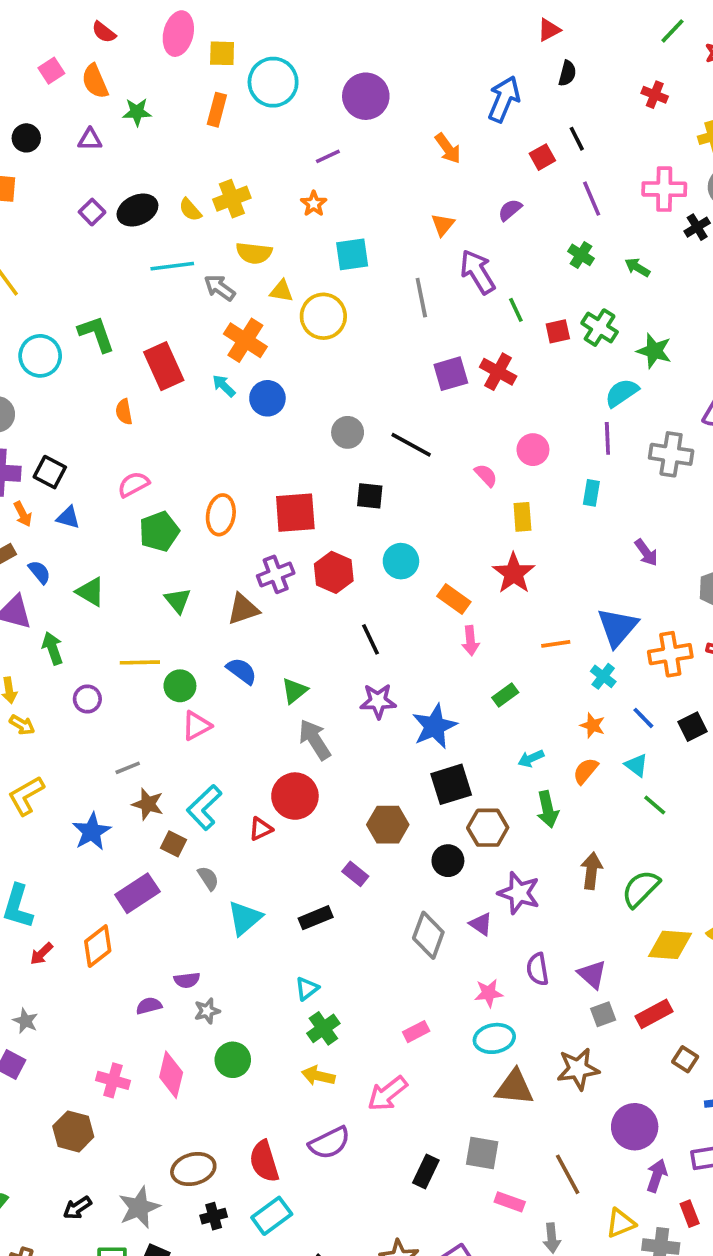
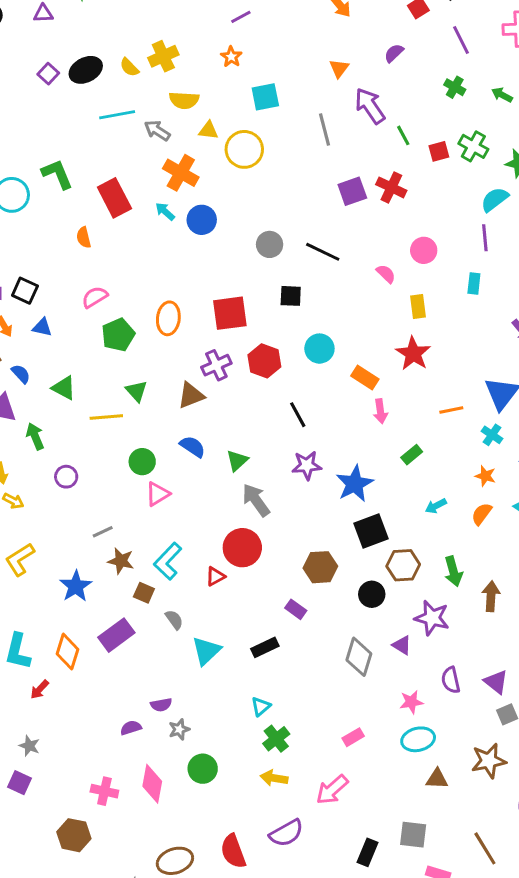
yellow line: (140, 662) -> (106, 417), moved
green arrow: (548, 809) -> (453, 571), moved
orange diamond: (98, 946) -> (68, 652), moved, turned -32
brown triangle: (515, 1087) -> (437, 779), size x0.7

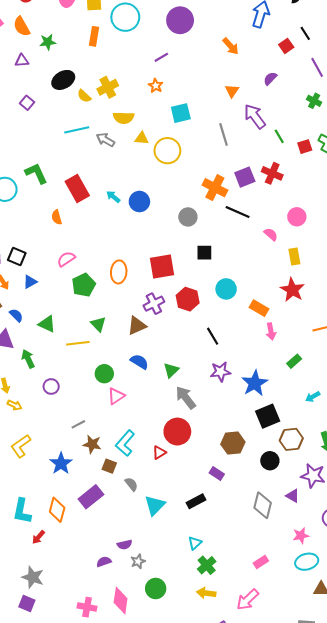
black ellipse: (86, 70) -> (63, 80), moved
orange cross: (181, 173) -> (215, 188), moved
black line: (323, 252) -> (238, 212), moved
blue triangle: (42, 327) -> (30, 282), turned -40
gray star: (29, 746) -> (33, 577), size x1.5

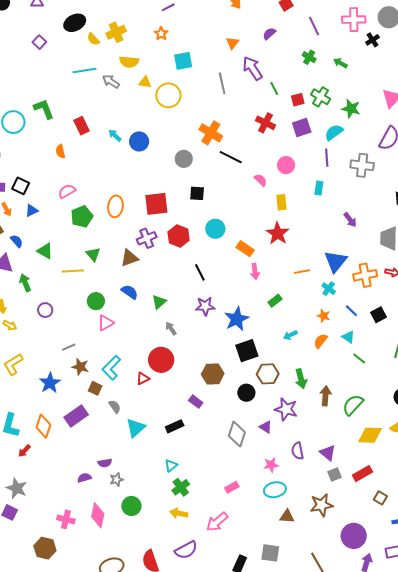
purple square: (245, 177) -> (302, 128), moved
red rectangle: (77, 189) -> (81, 126), size x0.7
gray arrow: (186, 398) -> (171, 328), size x0.6

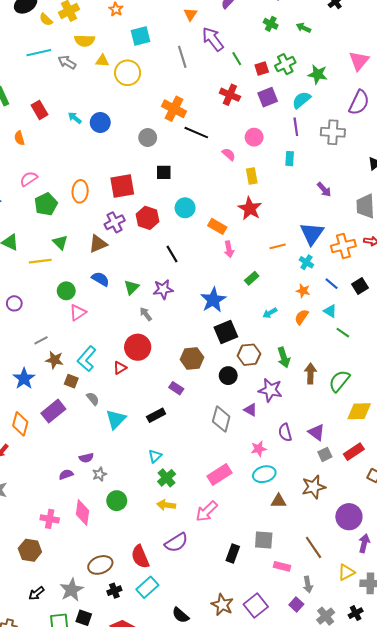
green cross: (321, 97) -> (285, 64), turned 36
purple star: (205, 306) -> (163, 289), moved
pink rectangle: (232, 487) -> (219, 475), size x1.6

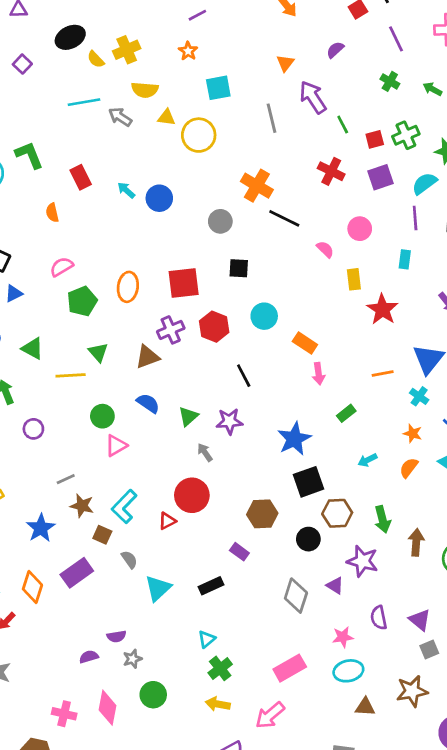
red star: (250, 209) -> (382, 309), moved

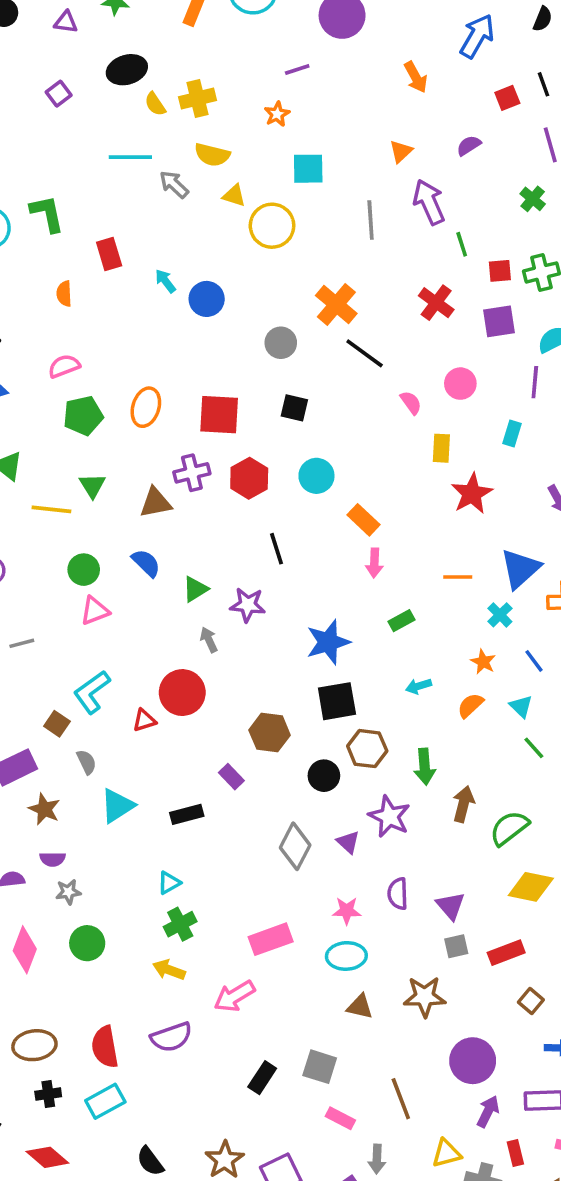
brown star: (82, 506) -> (44, 809), moved

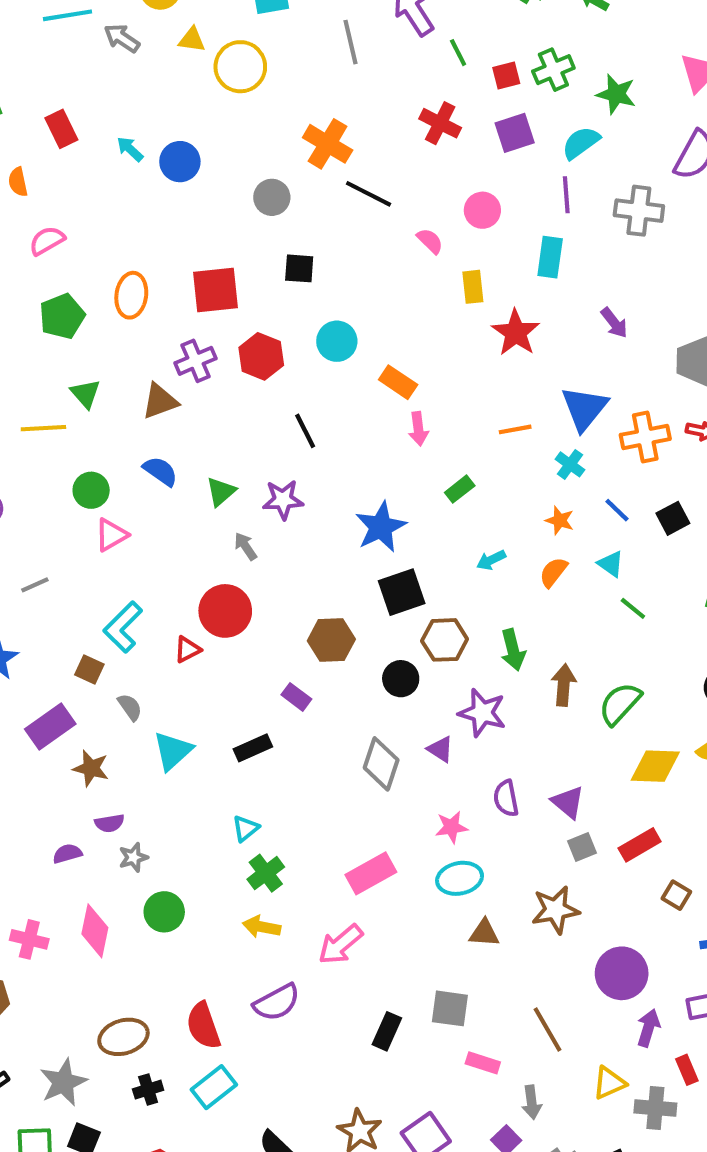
pink semicircle: (64, 366) -> (47, 241), moved
cyan rectangle: (512, 434) -> (550, 257), size x1.4

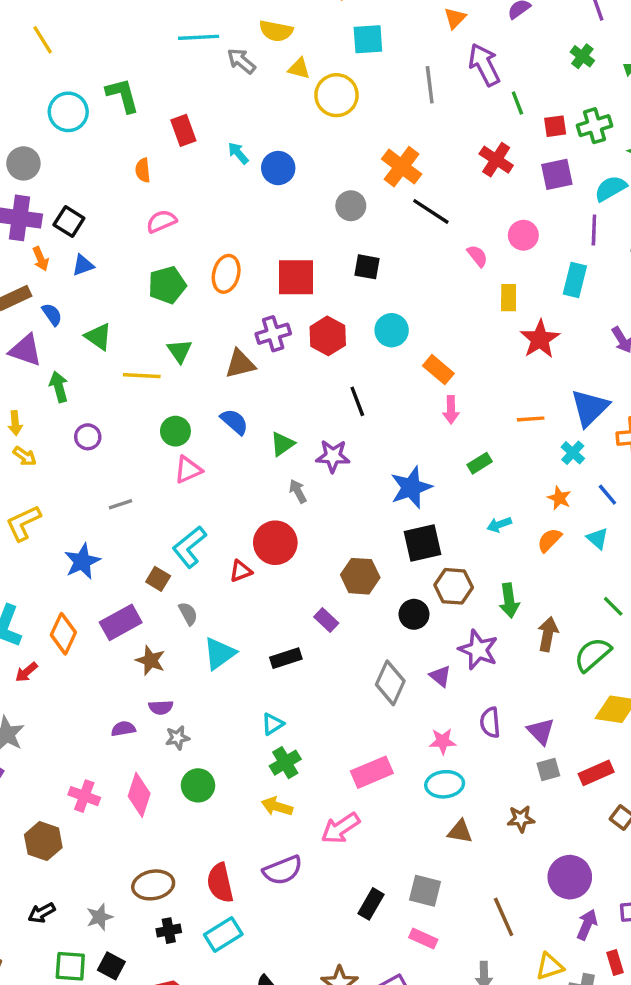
green line: (633, 608) -> (613, 606), moved
brown star: (555, 910) -> (521, 819), size x0.7
pink rectangle: (483, 1063) -> (423, 939), moved
gray star: (63, 1082) -> (100, 917), size x0.7

